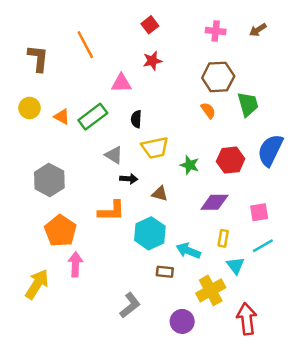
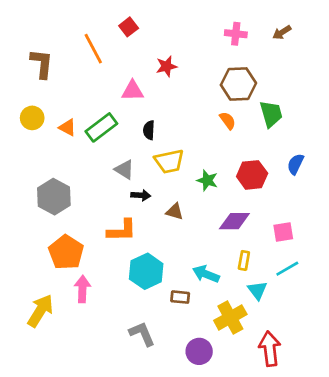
red square: (150, 25) -> (129, 27), moved
blue semicircle: (270, 150) -> (295, 164), size x0.6
cyan hexagon: (150, 233) -> (146, 271), moved
gray L-shape: (130, 305) -> (142, 334), turned -75

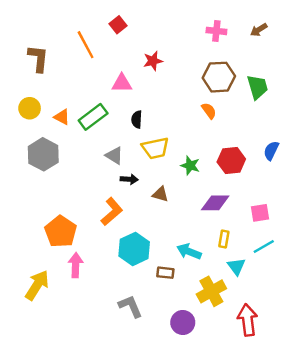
green trapezoid: (271, 114) -> (258, 87), moved
gray hexagon: (54, 197) -> (43, 154), moved
orange L-shape: (122, 231) -> (112, 212), turned -40

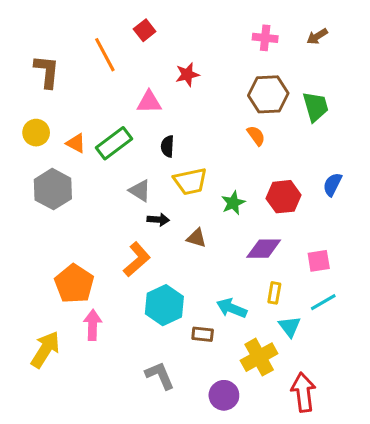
green star: (190, 166) -> (233, 203), turned 30

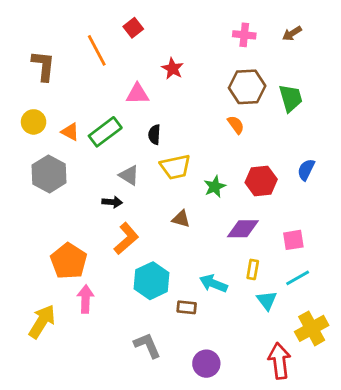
red star: (187, 75) -> (173, 69), turned -30
black arrow: (158, 220) -> (112, 202), moved
yellow cross: (259, 357) -> (312, 328), moved

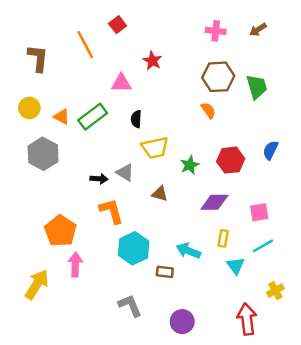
gray triangle: (129, 175) -> (125, 172), moved
orange L-shape: (126, 239) -> (111, 211), turned -64
yellow cross: (312, 328) -> (275, 291), size x0.6

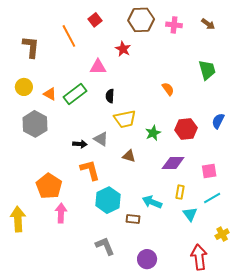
brown arrow: (258, 30) -> (208, 24), turned -112
brown hexagon: (218, 77) -> (141, 20), moved
yellow arrow: (37, 284) -> (18, 219), moved, turned -35

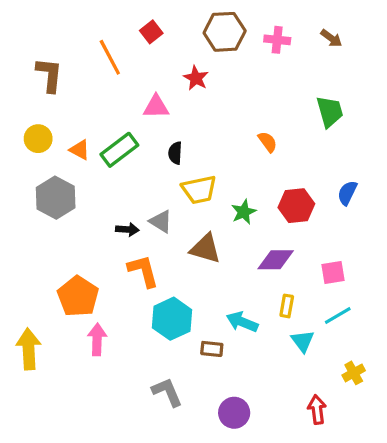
brown triangle: (129, 156) -> (205, 249), size x1.5
red arrow: (199, 257) -> (317, 410), size x0.7

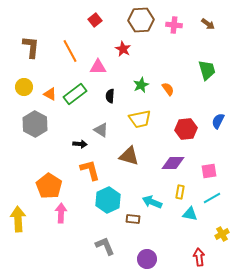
orange line: (110, 57) -> (70, 51), moved
yellow trapezoid: (199, 190) -> (140, 119), moved
green star: (244, 212) -> (141, 85), moved
gray triangle: (161, 222) -> (101, 130), moved
cyan triangle: (303, 341) -> (190, 214), turned -42

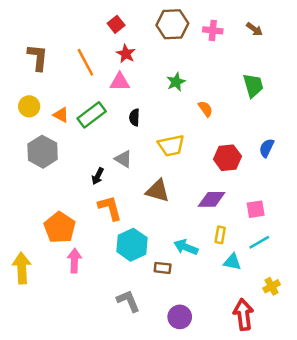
red star: (123, 49) -> (126, 54), moved
green star: (141, 85) -> (176, 82), moved
black arrow: (80, 144) -> (98, 176), turned 112
red arrow: (199, 257) -> (243, 314), size x1.4

